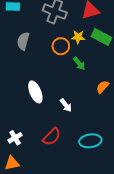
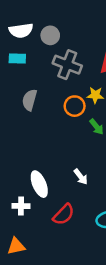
white ellipse: (35, 92) -> (39, 184), moved
white cross: (15, 138) -> (21, 206), moved, turned 32

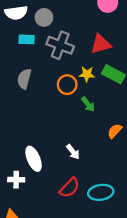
cyan rectangle: (17, 59) -> (27, 39), moved
red semicircle: (64, 215) -> (69, 188), moved

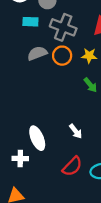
gray semicircle: (24, 79) -> (37, 53), moved, turned 54
orange circle: (67, 85) -> (62, 56), moved

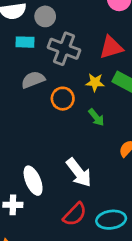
orange circle: (62, 56) -> (63, 99), moved
white arrow: (76, 131) -> (79, 173), size x1.6

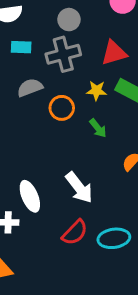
gray circle: (45, 16) -> (69, 20), moved
gray cross: (64, 49) -> (63, 54), turned -36

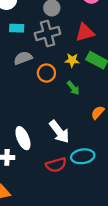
red semicircle: (75, 233) -> (56, 165), turned 30
cyan ellipse: (114, 238) -> (83, 156), moved

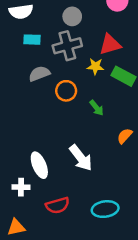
yellow star: (72, 60) -> (95, 66), moved
cyan ellipse: (83, 156) -> (105, 209), moved
red semicircle: (56, 165) -> (58, 205), moved

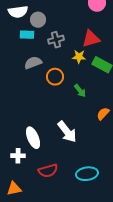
gray circle: (72, 16) -> (38, 20), moved
gray cross: (67, 46) -> (56, 40), size x0.7

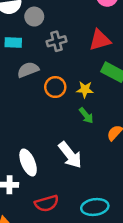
cyan rectangle: (27, 35) -> (13, 43), moved
yellow star: (79, 57) -> (85, 90), moved
green arrow: (80, 91) -> (86, 115), moved

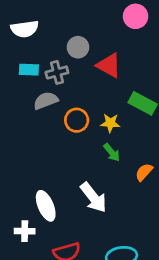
gray circle: (34, 17) -> (78, 47), moved
red triangle: (100, 40) -> (109, 65), moved, turned 45
gray cross: (57, 41) -> (57, 72), moved

